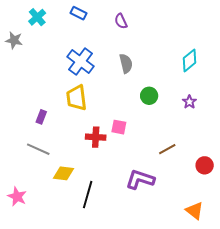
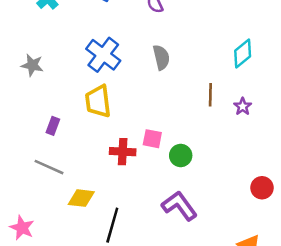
gray star: (14, 40) -> (32, 65), moved
green circle: (149, 96) -> (181, 155), moved
brown line: (167, 149) -> (210, 95), moved, turned -60
purple L-shape: (140, 179) -> (179, 206), turned 36

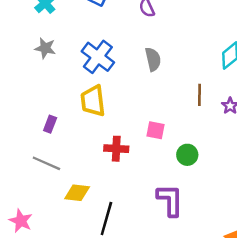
gray star: (32, 65) -> (45, 48), moved
pink square: (152, 139) -> (155, 130), moved
green circle: (181, 155) -> (187, 155), moved
purple L-shape: (179, 206) -> (170, 200), turned 36

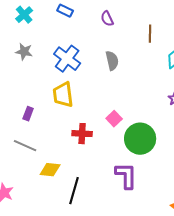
brown line: (200, 95) -> (150, 34), moved
pink square: (155, 130) -> (114, 119), turned 35
green circle: (187, 155) -> (140, 139), size x1.8

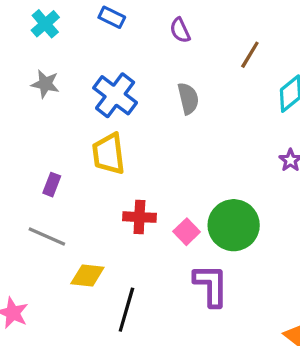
brown line: (150, 34) -> (250, 55), turned 30
pink square: (114, 119) -> (187, 232), moved

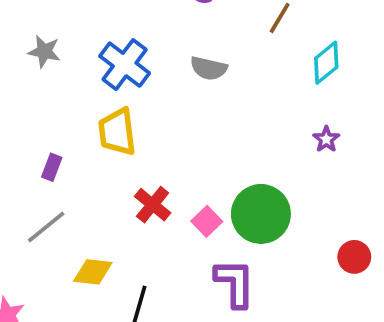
gray semicircle: (188, 98) -> (209, 68), turned 116
red cross: (139, 217) -> (153, 205), turned 36
gray line: (47, 237) -> (46, 227), turned -63

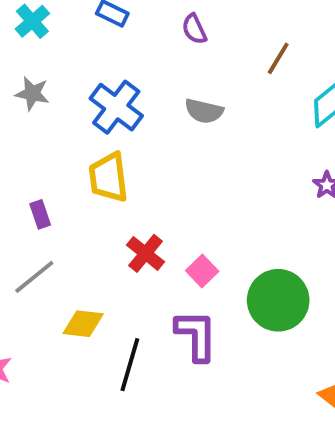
purple rectangle: (52, 167) -> (40, 214), turned -40
green circle: (261, 214) -> (278, 300), moved
purple L-shape: (235, 283) -> (196, 335), moved

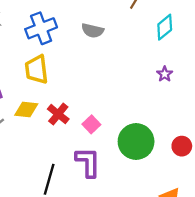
blue cross: (116, 107) -> (41, 28), turned 32
yellow diamond: (83, 324) -> (26, 109), moved

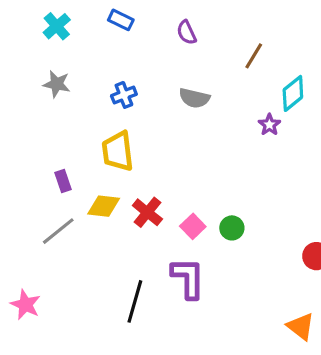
blue cross: (41, 28) -> (124, 95), size x0.6
purple star: (165, 74) -> (269, 125), moved
green circle: (136, 142) -> (232, 228), moved, size x0.5

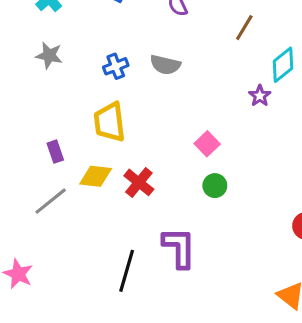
gray semicircle: (194, 98) -> (165, 65), moved
pink square: (193, 226) -> (207, 144), moved
green circle: (232, 228) -> (215, 186), moved

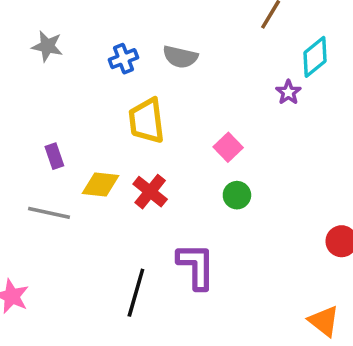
yellow trapezoid: (109, 122) -> (147, 121), moved
gray line: (51, 201) -> (49, 213), turned 51

